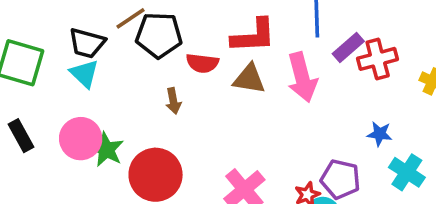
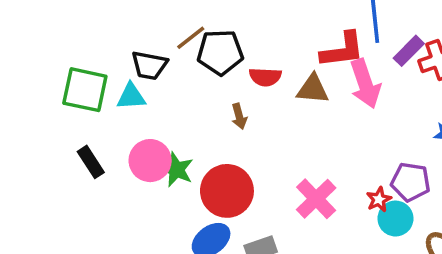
red L-shape: (253, 36) -> (342, 50), moved
cyan triangle: (84, 74) -> (131, 96), moved, turned -44

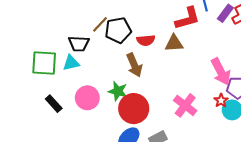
pink arrow: (365, 84) -> (221, 72), moved
brown arrow: (239, 116) -> (134, 65), size x1.6
green star: (176, 170) -> (118, 91), moved

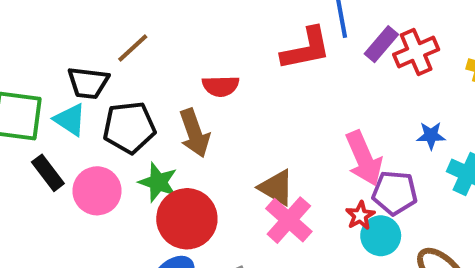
black pentagon: (118, 30) -> (129, 127), moved
brown triangle: (174, 43) -> (276, 188), moved, turned 30
cyan triangle: (71, 63) -> (70, 120), turned 42
black rectangle: (54, 104) -> (48, 173), moved

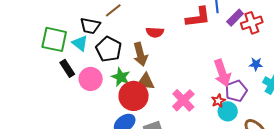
black pentagon: (129, 127) -> (109, 49), turned 30
brown triangle: (276, 188) -> (145, 82), moved, turned -30
purple pentagon: (395, 193) -> (236, 91), turned -30

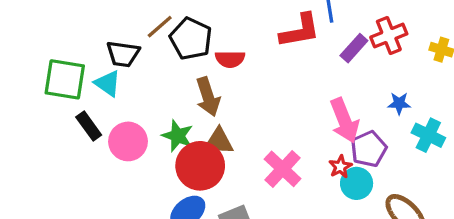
purple rectangle: (235, 18) -> (354, 48), moved
black pentagon: (109, 49) -> (191, 39), moved

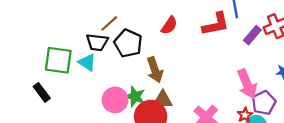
brown line: (160, 27) -> (109, 23), moved
black pentagon: (191, 39) -> (128, 43), moved
red semicircle: (230, 59) -> (169, 25), moved, turned -54
black rectangle: (89, 126) -> (42, 92), moved
pink circle: (128, 141) -> (115, 100), moved

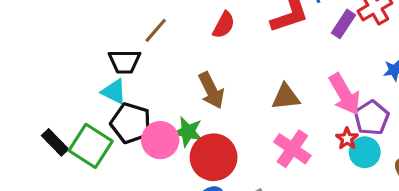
brown line: (109, 23) -> (156, 30), moved
black pentagon: (128, 43) -> (131, 123), moved
green square: (58, 60) -> (91, 146), moved, turned 32
brown triangle: (163, 100) -> (286, 97), moved

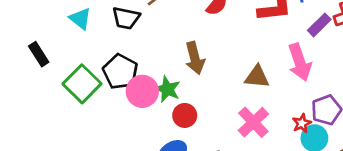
cyan triangle: (114, 92) -> (80, 19), moved
pink arrow: (345, 94) -> (300, 62), moved
black rectangle: (55, 142) -> (39, 54), moved
red circle: (214, 157) -> (185, 115), size x0.6

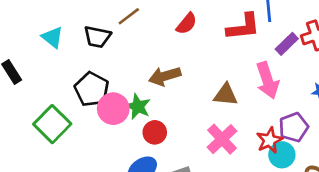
brown arrow: (195, 58) -> (165, 76), turned 88
green square: (82, 84) -> (52, 124), moved
red star: (302, 123) -> (269, 140), size x1.4

